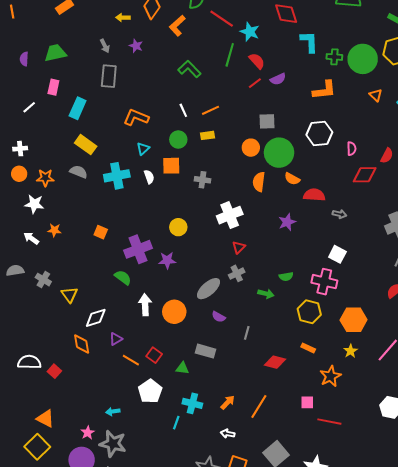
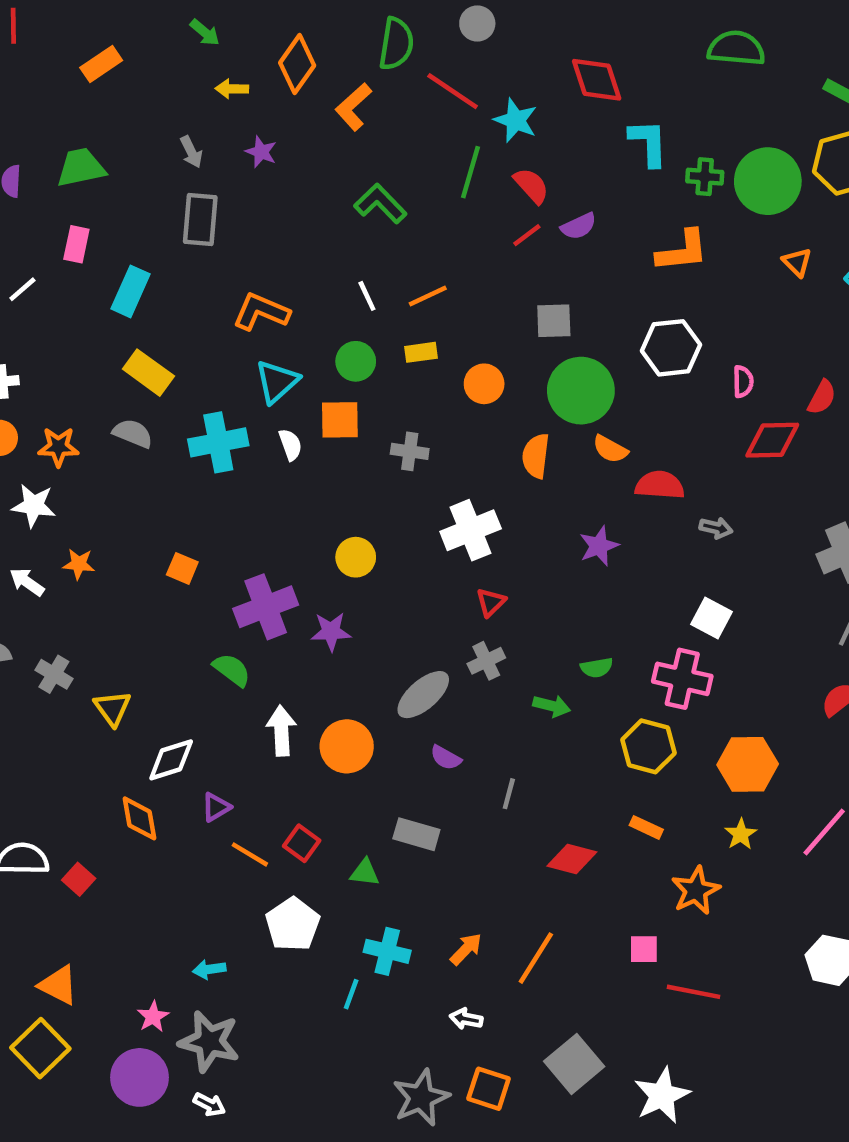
orange circle: (251, 148) -> (484, 384), moved
cyan triangle: (143, 149) -> (277, 382), size x1.5

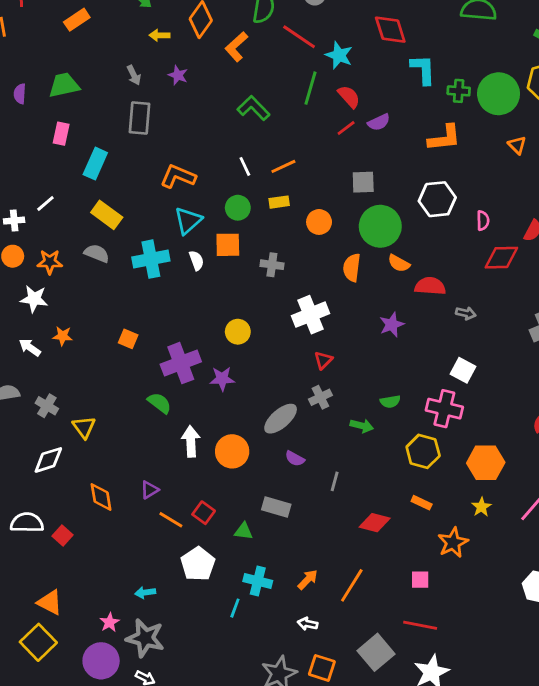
white line: (22, 289) -> (45, 203), moved
white diamond: (171, 760) -> (48, 460), moved
red line: (693, 992) -> (420, 625), moved

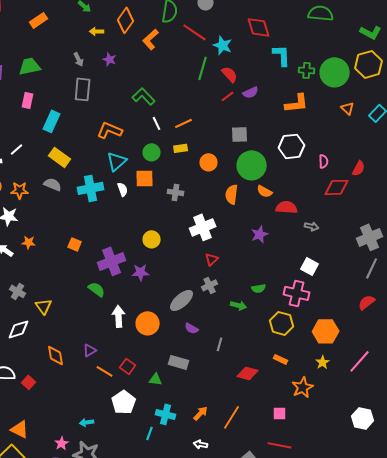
green L-shape: (253, 108) -> (144, 96), moved

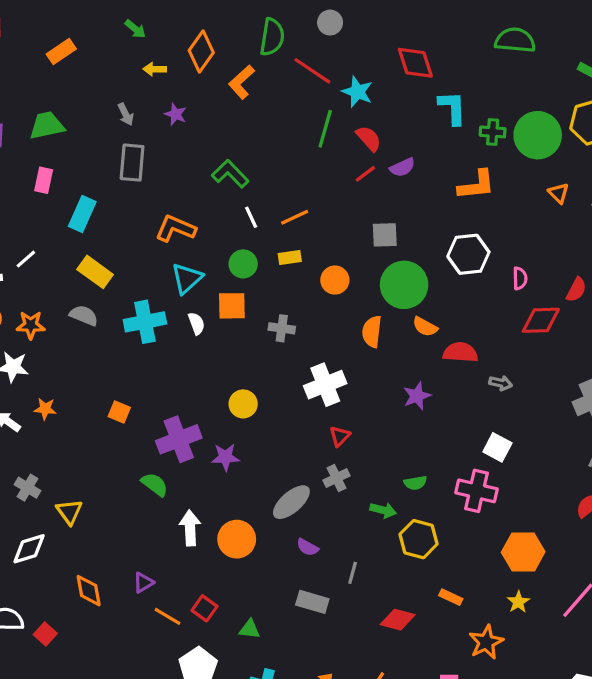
yellow hexagon: (282, 323) -> (419, 539), moved
gray rectangle: (179, 362) -> (312, 602), moved

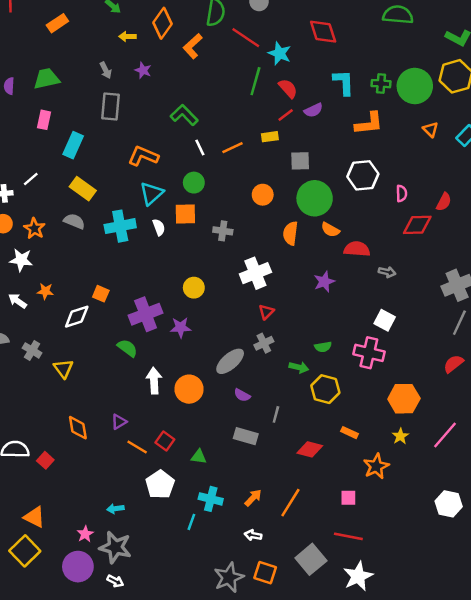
cyan L-shape: (452, 108) -> (344, 82), moved
yellow rectangle: (290, 257) -> (270, 137), moved
orange star: (31, 325) -> (34, 228), turned 30
white diamond: (29, 549) -> (77, 317), moved

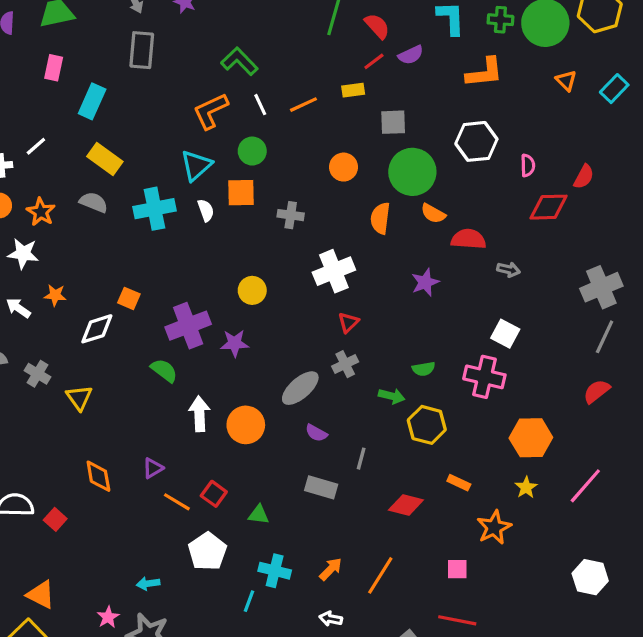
orange L-shape: (143, 156) -> (211, 111), moved, turned -48

